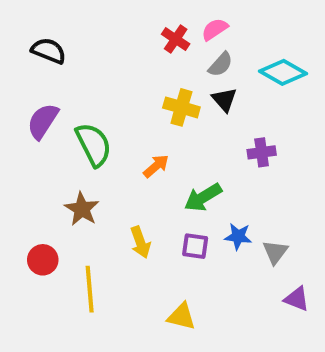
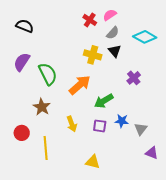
purple cross: (262, 152) -> (134, 78), turned -32
orange arrow: (156, 166) -> (80, 85), size x1.6

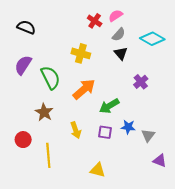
yellow cross: (93, 55) -> (81, 53), moved

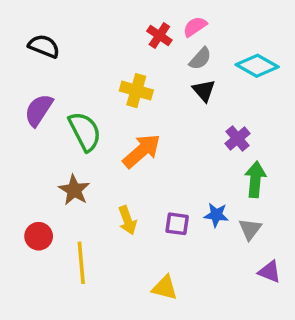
green arrow: (109, 106) -> (255, 179), moved, turned 126

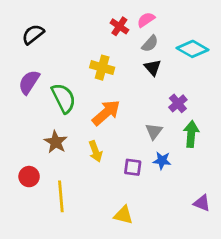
black semicircle: (44, 46) -> (33, 34), turned -60
yellow arrow: (127, 220) -> (95, 151), moved
gray triangle: (250, 229) -> (154, 131), moved

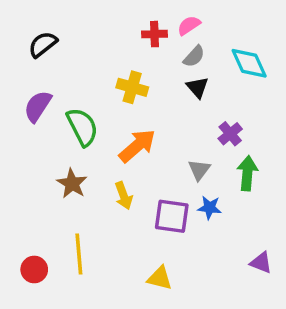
red cross: (119, 26) -> (155, 34), turned -36
cyan diamond: (192, 49) -> (249, 63), turned 36
purple square: (133, 167) -> (172, 216), size x1.5
red circle: (29, 177) -> (34, 269), moved

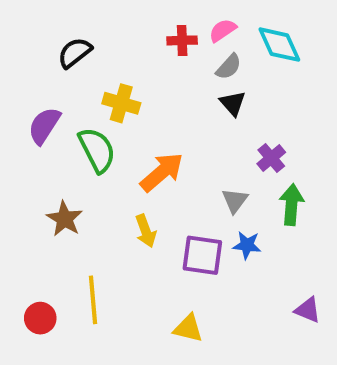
black semicircle: (43, 44) -> (75, 53), moved
cyan diamond: (249, 63) -> (279, 45), moved
yellow cross: (132, 87) -> (121, 103), moved
brown star: (72, 184) -> (65, 219), moved

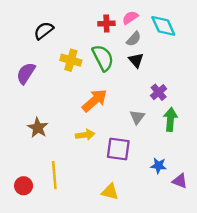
green semicircle: (97, 150) -> (103, 58), moved
yellow arrow: (146, 231) -> (85, 135), turned -78
blue star: (247, 245) -> (159, 166), moved

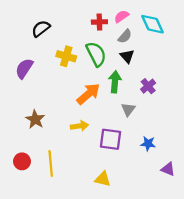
green arrow: (170, 119) -> (115, 82), moved
blue star: (159, 166) -> (148, 144), moved
red circle: (24, 186) -> (22, 161), moved

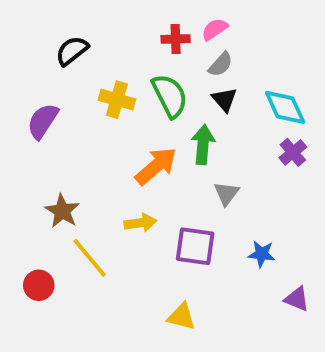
cyan diamond: (153, 24) -> (285, 107), moved
purple cross: (148, 86) -> (293, 152), moved
yellow line: (51, 164) -> (90, 258), moved, turned -35

